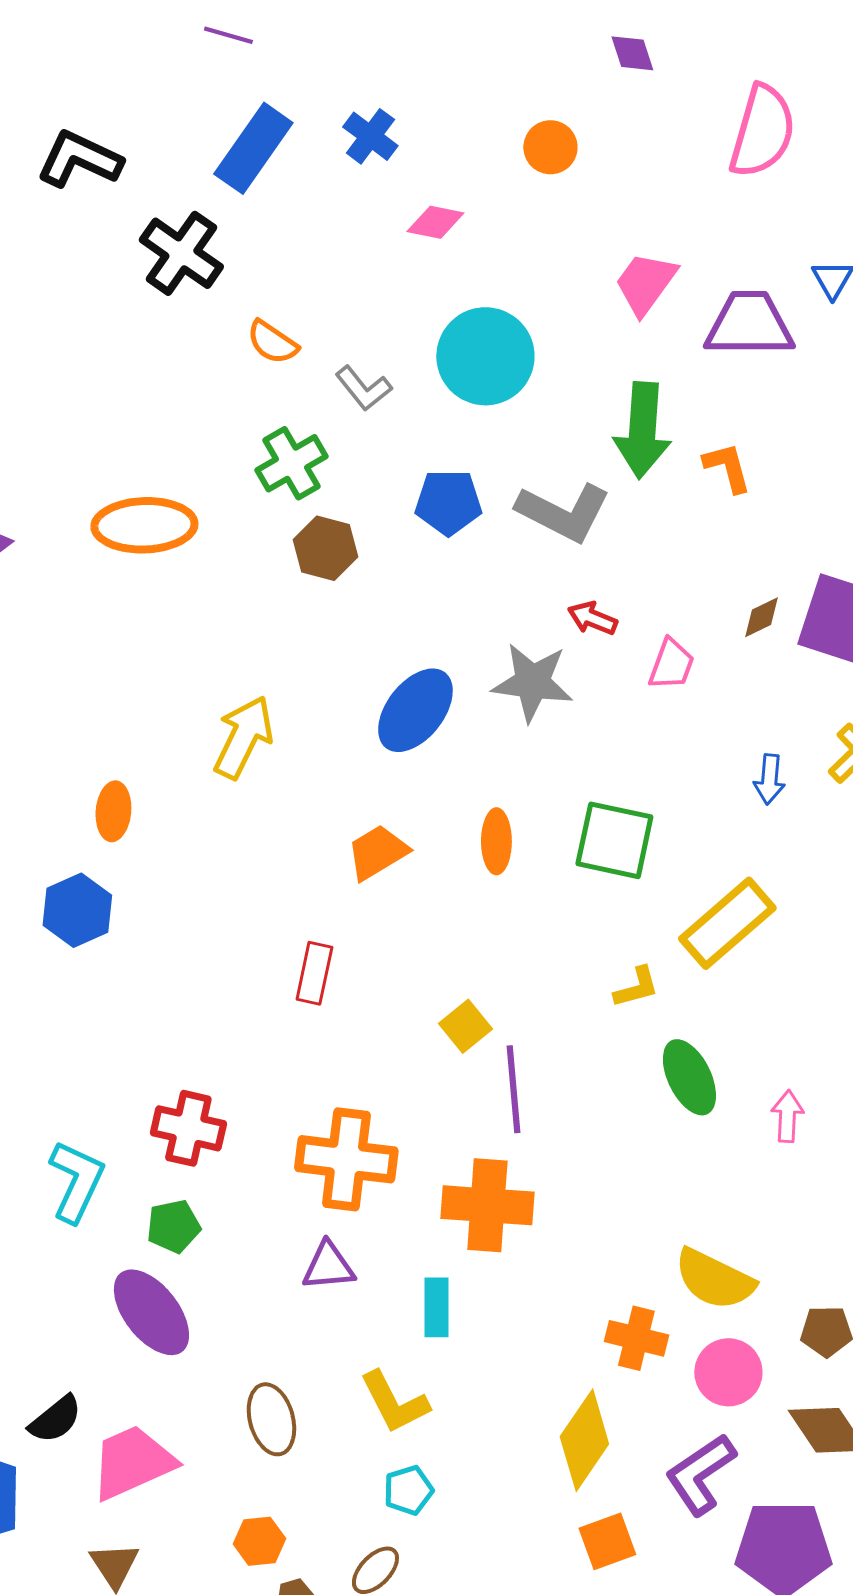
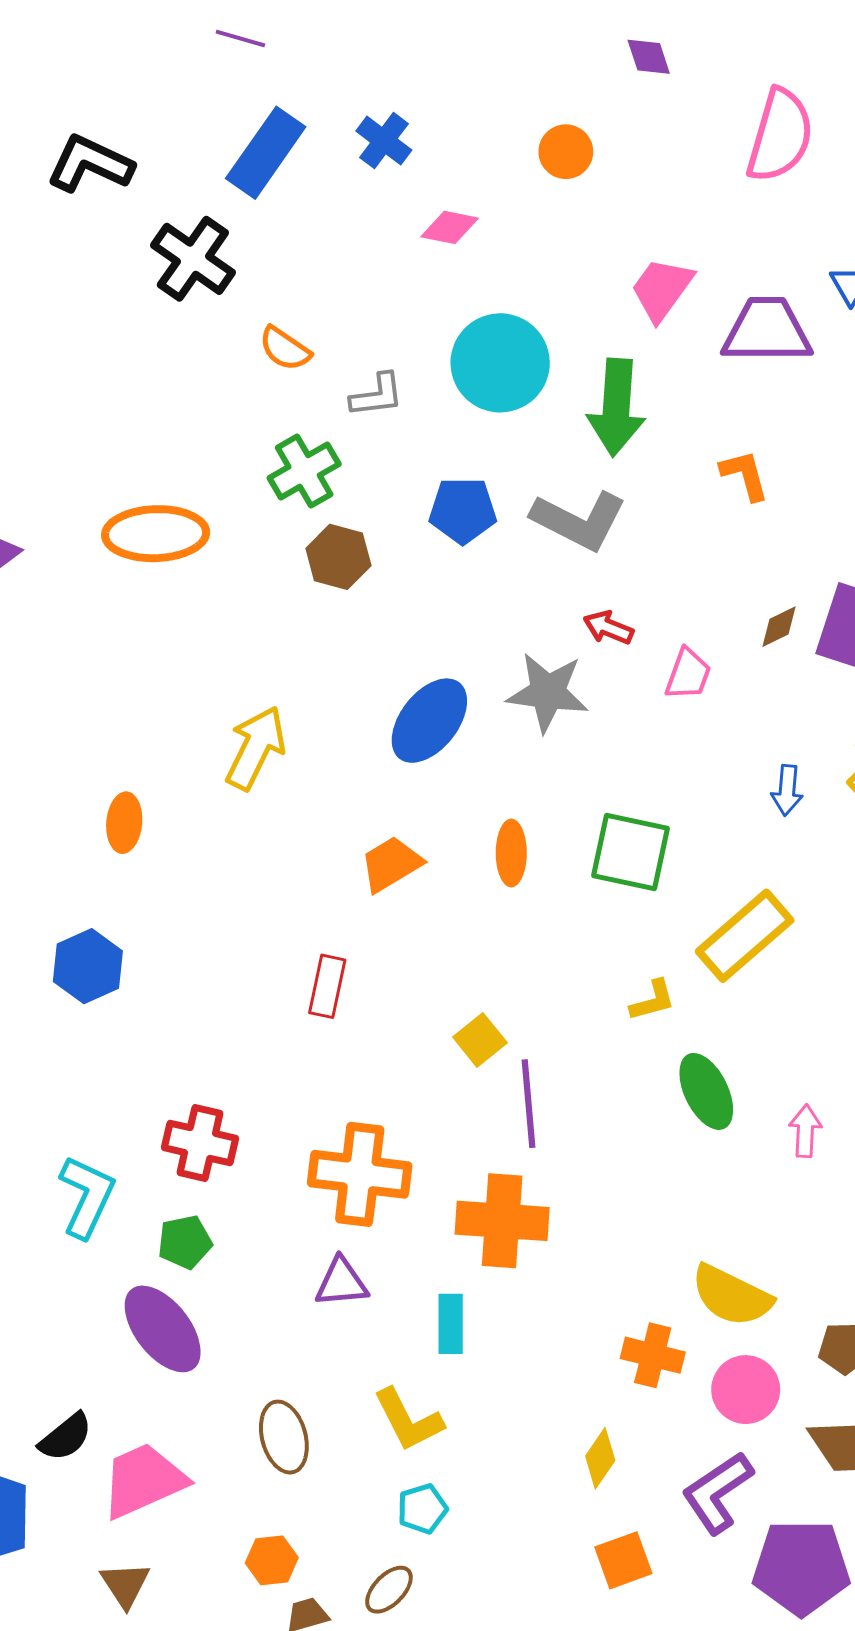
gray L-shape: (363, 388) -> (377, 395), turned -58
green arrow: (642, 430) -> (616, 407), moved
blue hexagon: (77, 910) -> (88, 966), moved
yellow diamond: (584, 1440) -> (600, 1458), size x0.6

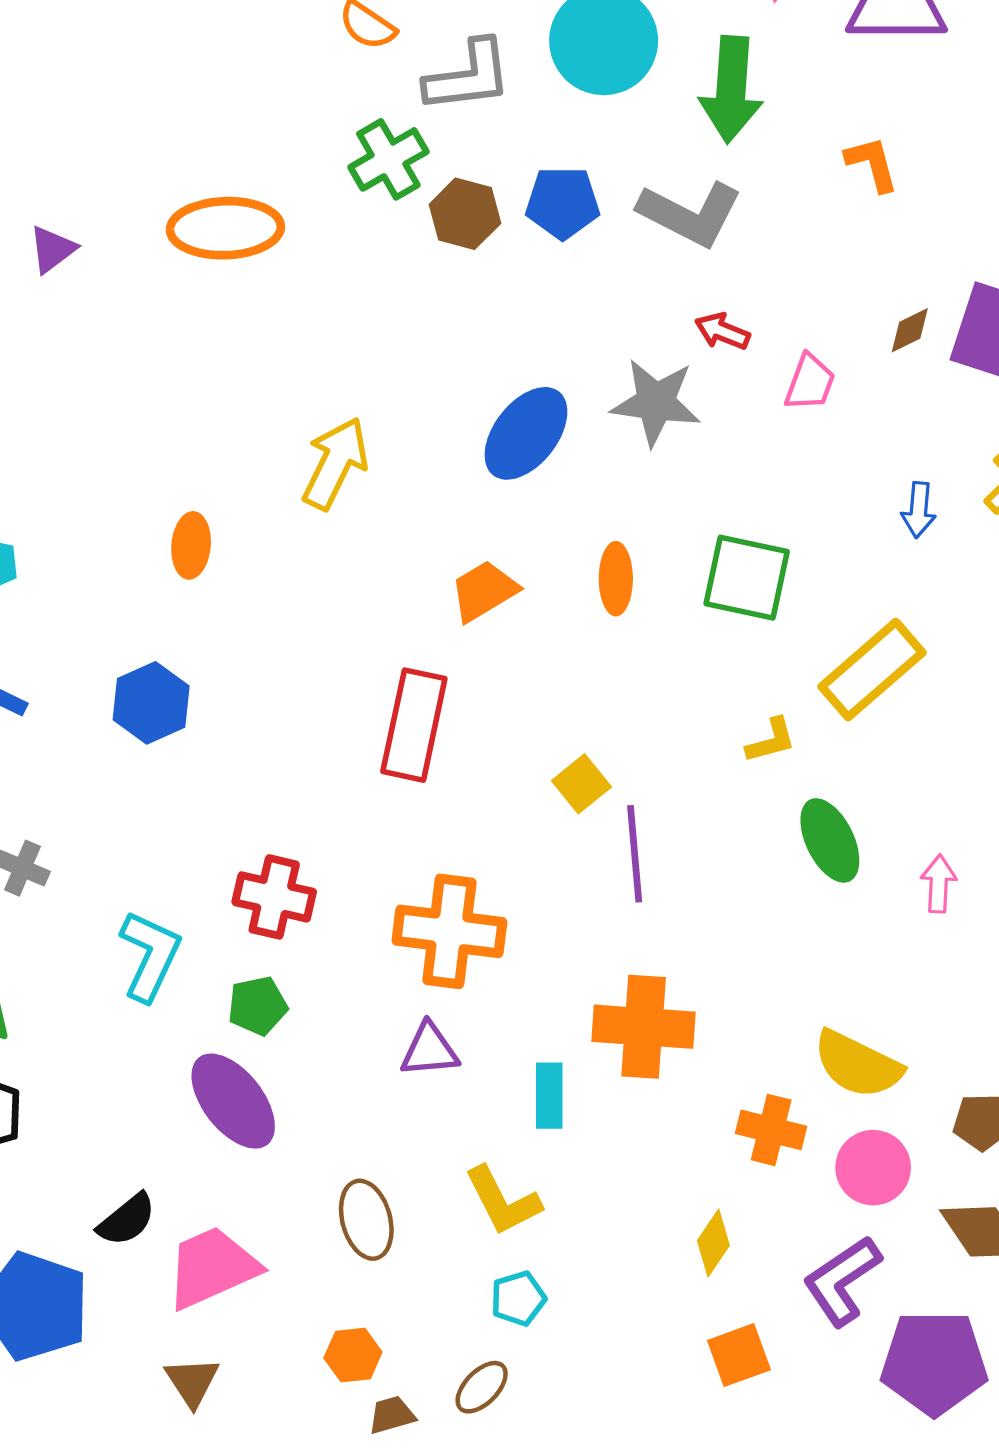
gray L-shape: (377, 395) -> (468, 76), size x1.5
brown hexagon: (338, 557) -> (465, 214), moved
red rectangle: (327, 986) -> (414, 725), size x1.6
orange cross: (502, 1221) -> (644, 1027), moved

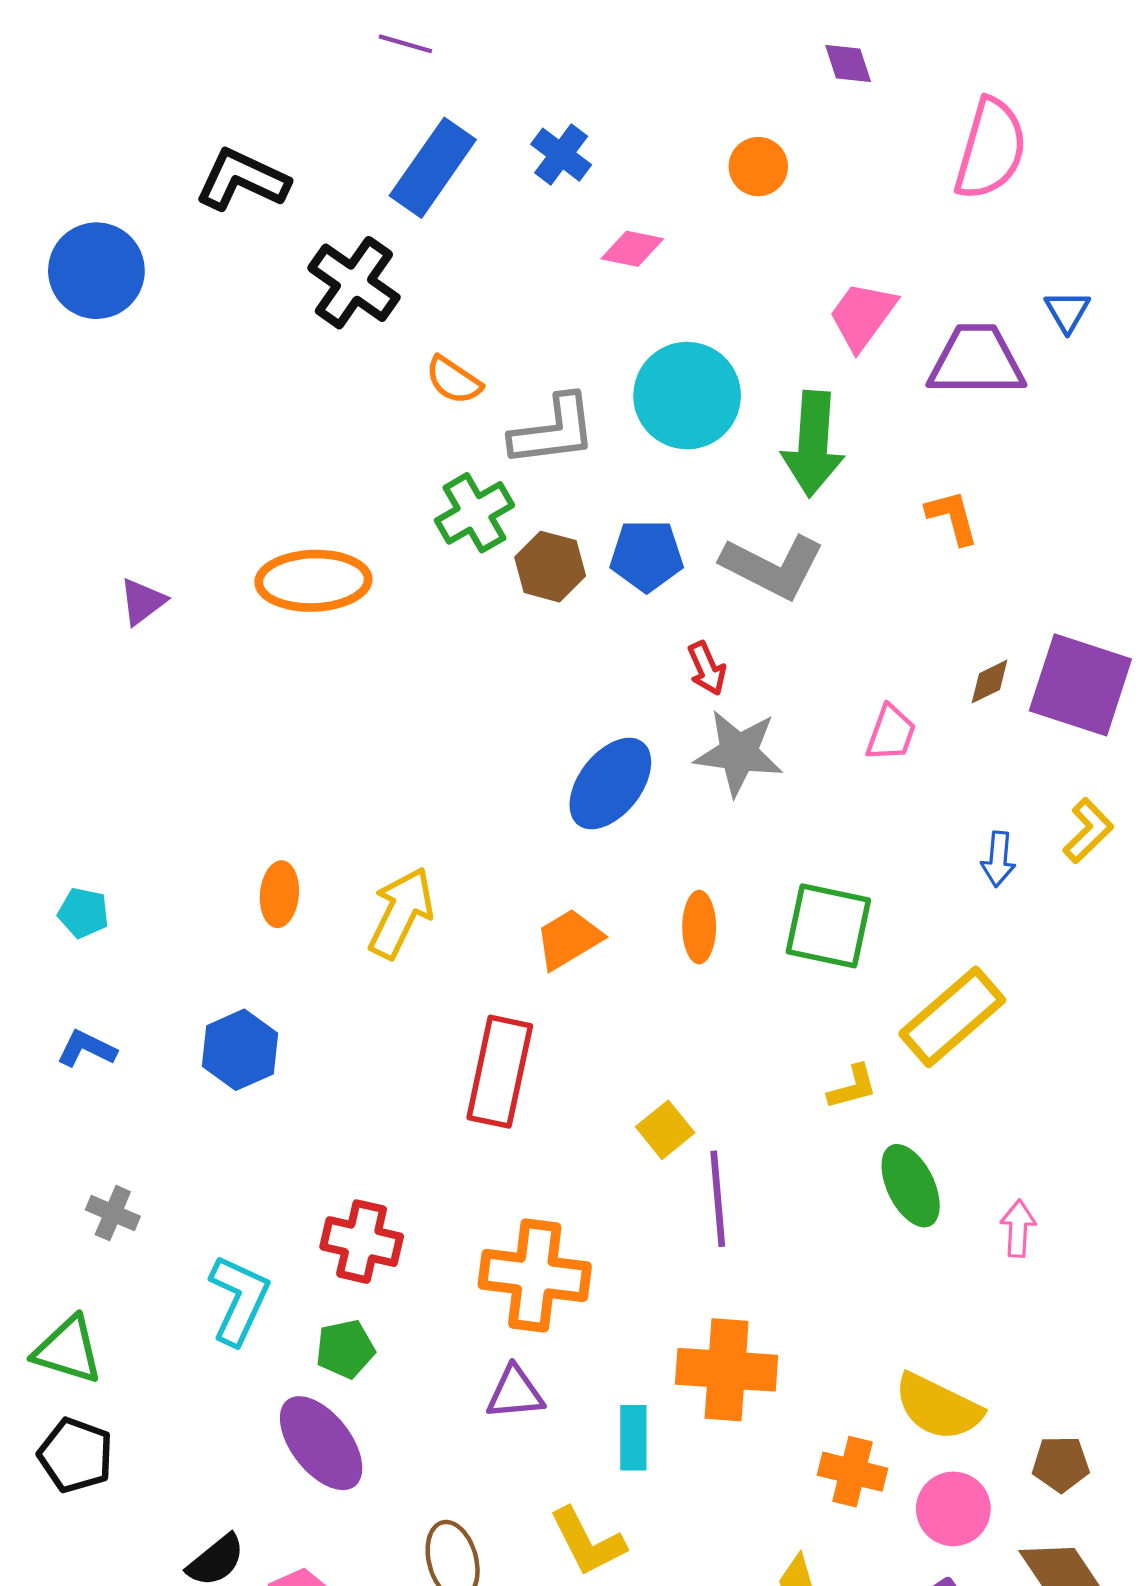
red arrow: (722, 331) -> (707, 668), moved, turned -136
yellow arrow: (335, 463) -> (401, 913), moved

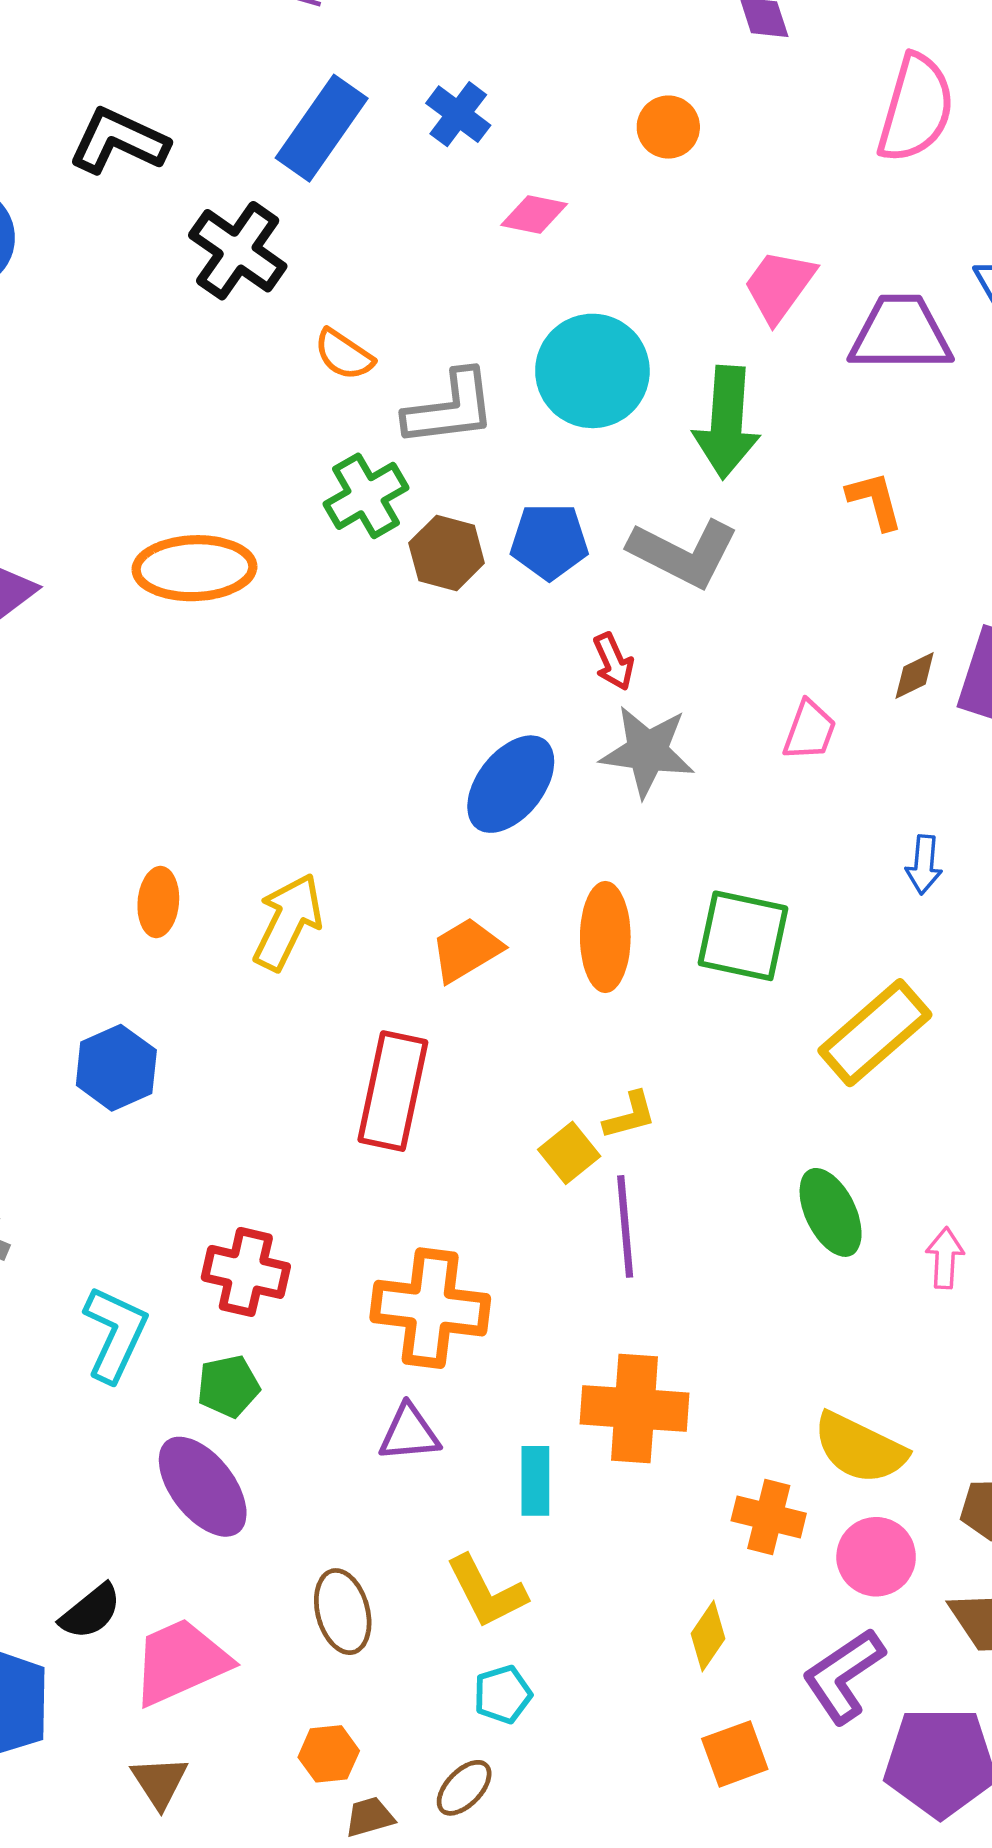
orange ellipse: (699, 927) -> (605, 937), size x1.4
yellow L-shape: (853, 1087) -> (630, 1116), moved

